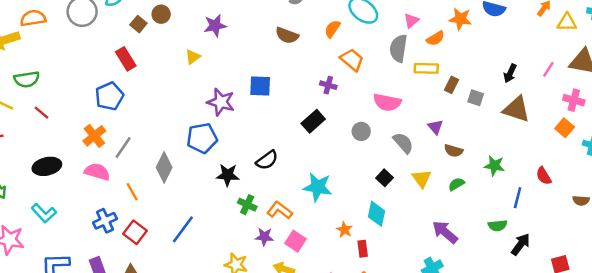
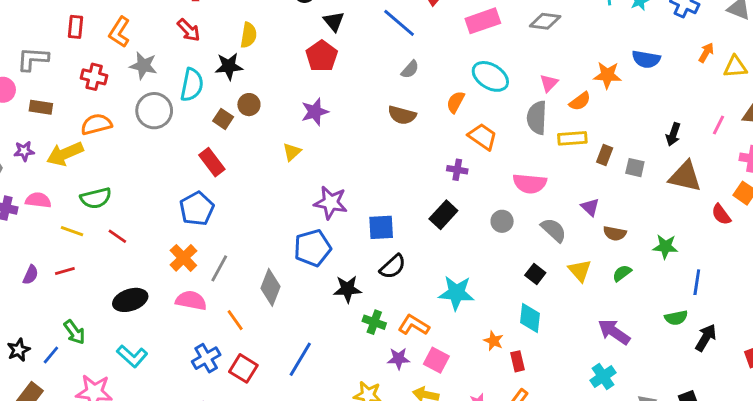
blue square: (260, 86) -> (381, 227), moved
red semicircle: (544, 176) -> (721, 214), moved

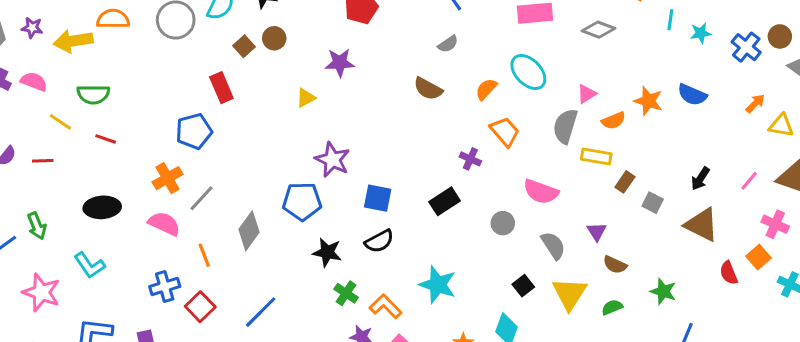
red line: (117, 236) -> (106, 139), turned -30
yellow triangle: (580, 271) -> (570, 294), size x1.4

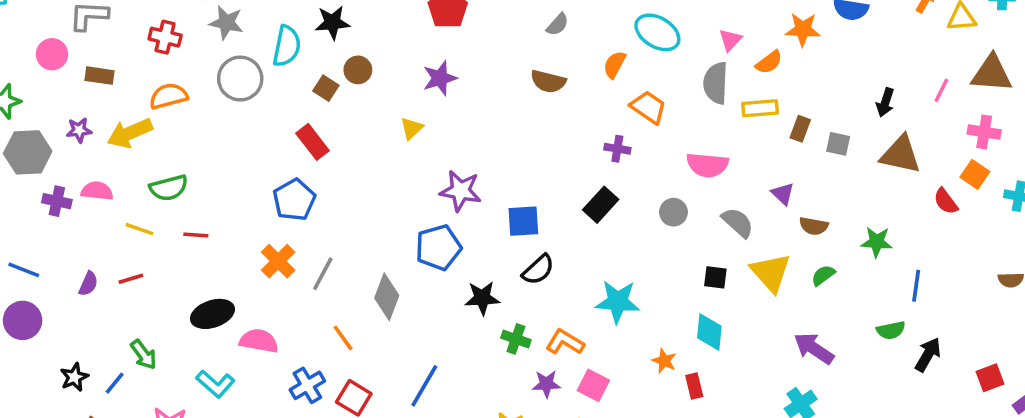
pink semicircle: (164, 224) -> (259, 341), moved
black square: (523, 286) -> (715, 277), turned -30

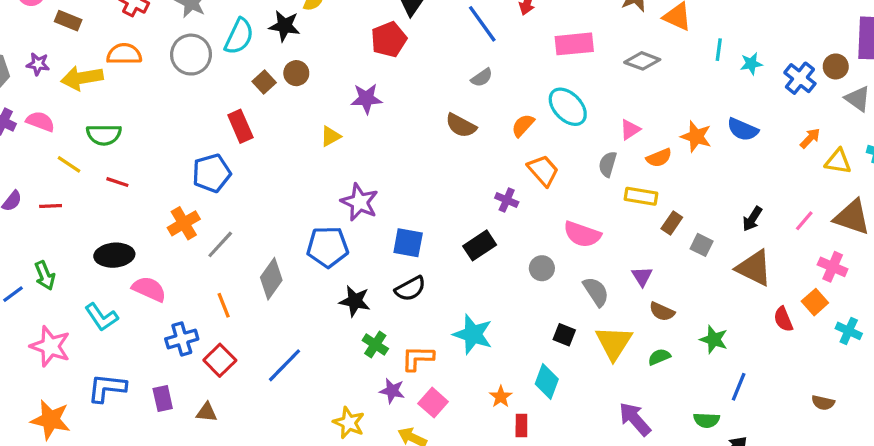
gray semicircle: (716, 83) -> (608, 164), size x0.7
orange L-shape: (565, 342) -> (418, 358), turned -44

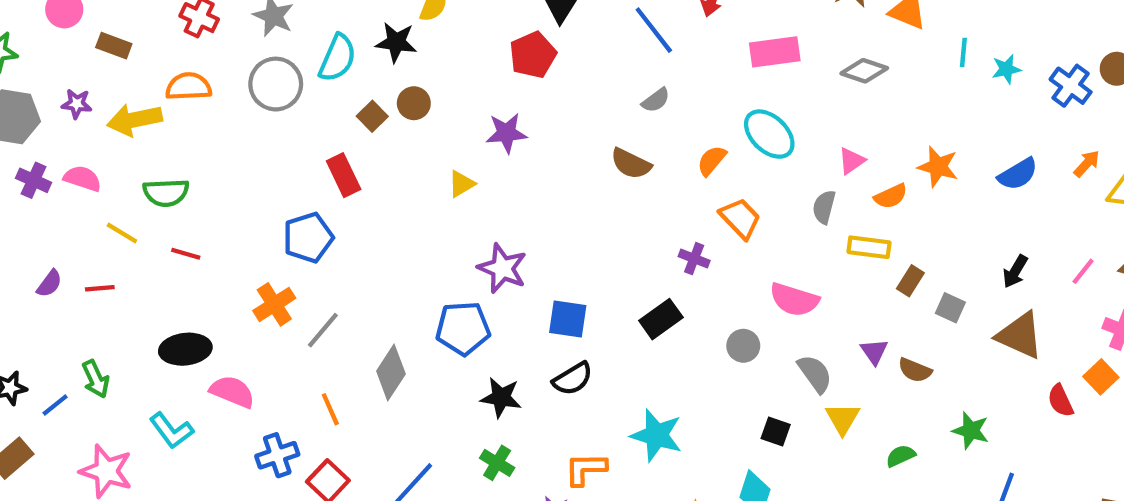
blue semicircle: (743, 129) -> (1018, 174), moved, turned -52
brown semicircle: (662, 312) -> (915, 370), moved
yellow triangle: (614, 343) -> (843, 419), moved, size x0.7
green cross: (375, 345) -> (497, 463), moved

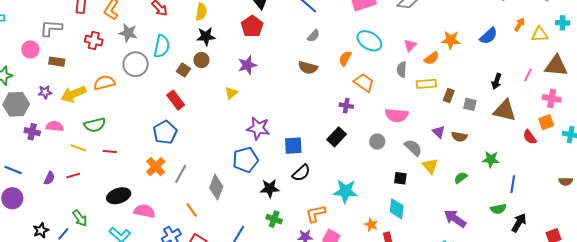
black star: (396, 42) -> (206, 36), moved
orange semicircle: (189, 87) -> (104, 83), moved
orange square: (1101, 377) -> (546, 122), turned 35

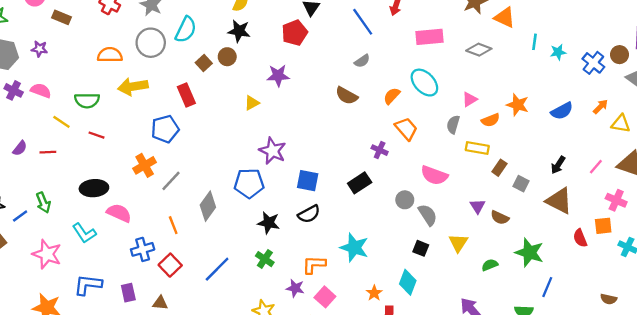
yellow arrow: (73, 94) -> (133, 87), moved
gray semicircle: (413, 148) -> (428, 215), moved
green star: (491, 159) -> (529, 253), size x1.4

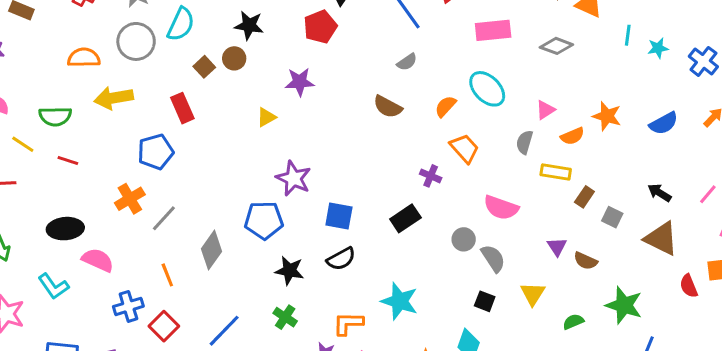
black arrow: (558, 165) -> (659, 193), turned 90

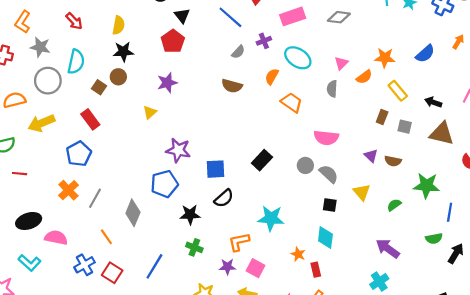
yellow rectangle: (556, 172) -> (398, 91), moved, turned 54
purple cross: (431, 176) -> (264, 41), moved, turned -32

